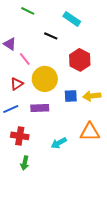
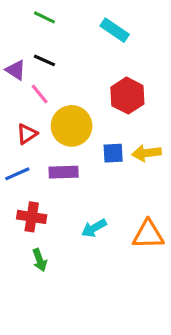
black line: (51, 36) -> (44, 60), moved
orange triangle: (90, 132) -> (148, 234), moved
green arrow: (25, 163) -> (40, 260), turned -32

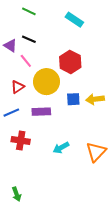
red hexagon: (127, 96) -> (70, 62), moved
orange triangle: (148, 234) -> (96, 152), turned -45
green arrow: (40, 260) -> (17, 194), moved

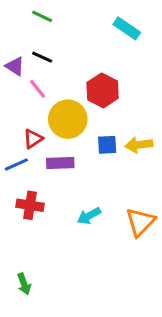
cyan rectangle: (74, 20) -> (127, 28), moved
red triangle: (18, 87) -> (33, 139), moved

